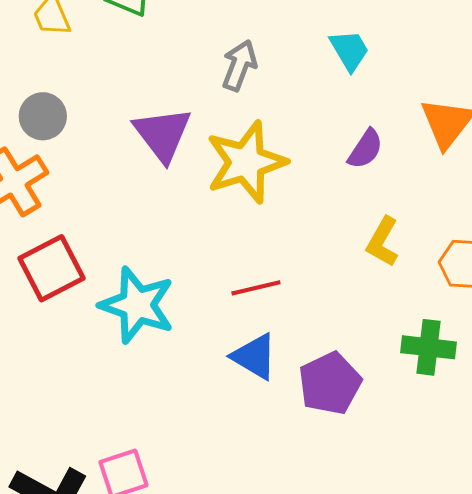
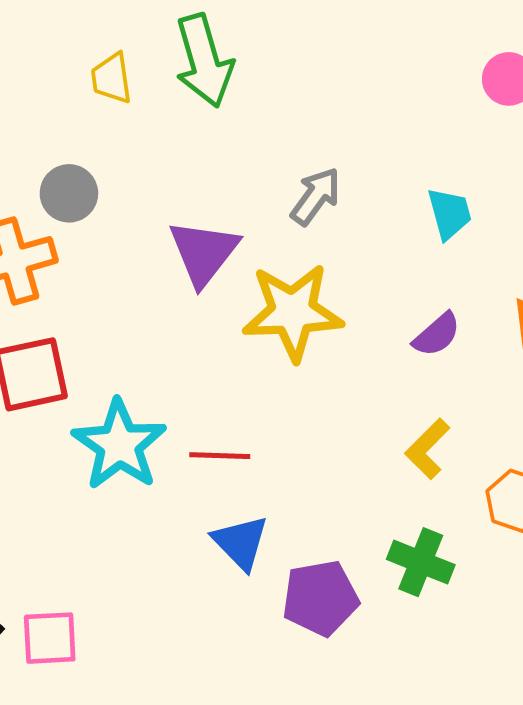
red line: (256, 288) -> (220, 456), moved
green cross: (428, 347) -> (421, 562), moved

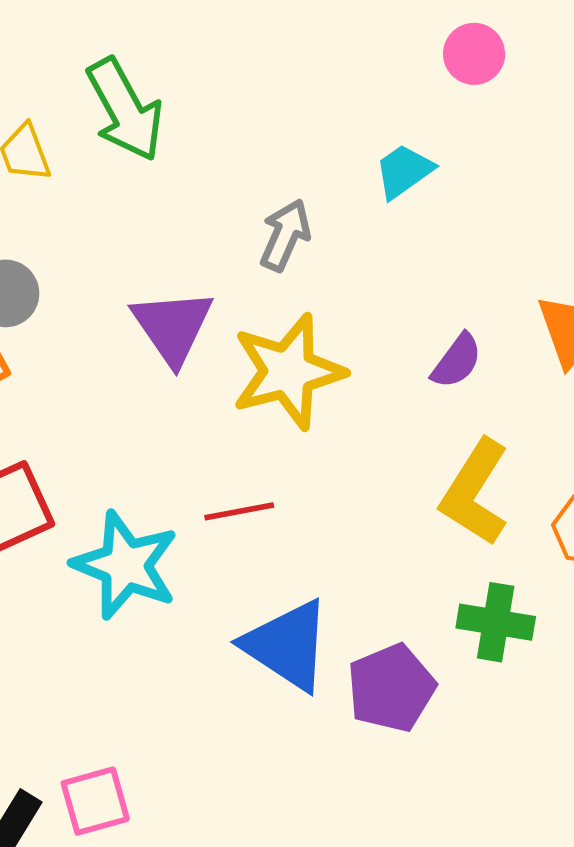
cyan trapezoid: (450, 214) -> (404, 171), moved, turned -98
yellow L-shape: (427, 449) -> (475, 492), size x1.5
red line: (220, 456) -> (239, 511), moved
blue triangle: (241, 542) -> (287, 645), size x1.4

